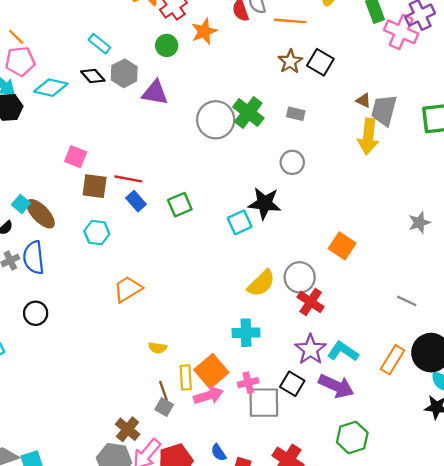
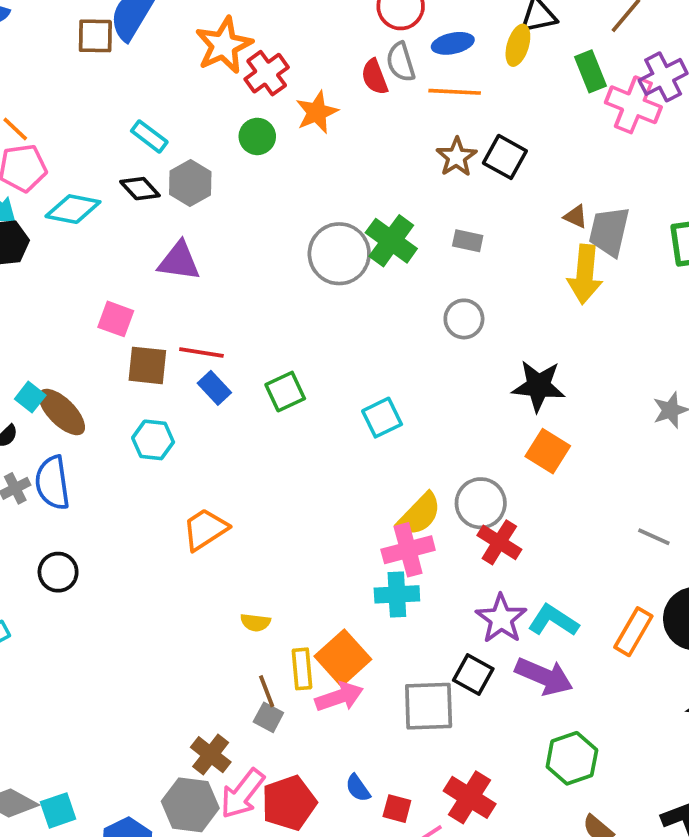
purple triangle: (155, 93) -> (179, 261), moved
black star: (265, 203) -> (538, 386), moved
pink cross: (248, 383) -> (408, 550), moved, size x1.5

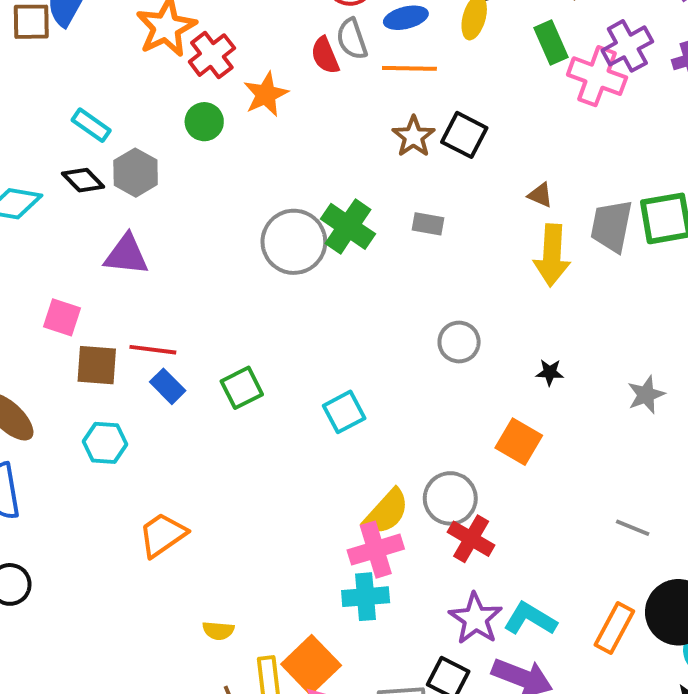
gray trapezoid: (609, 231) -> (611, 226), moved
gray circle: (464, 319) -> (459, 342), moved
black star: (538, 386) -> (550, 372), moved, size x0.5

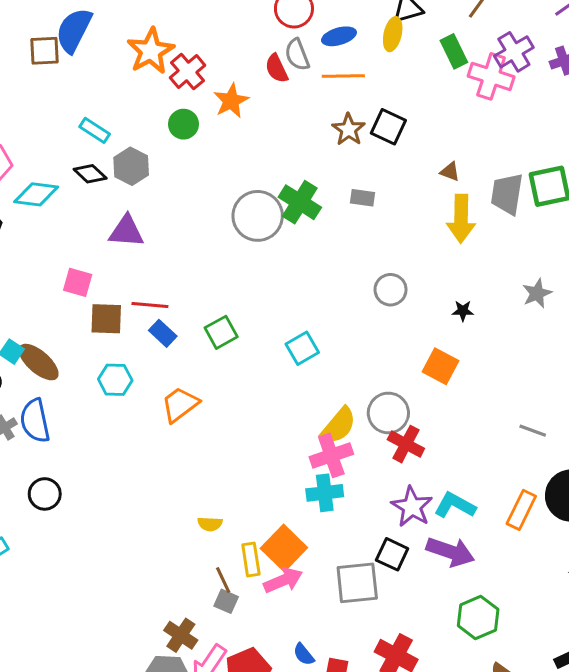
gray star: (646, 395) -> (537, 293), moved
orange trapezoid: (163, 535) -> (180, 404), moved

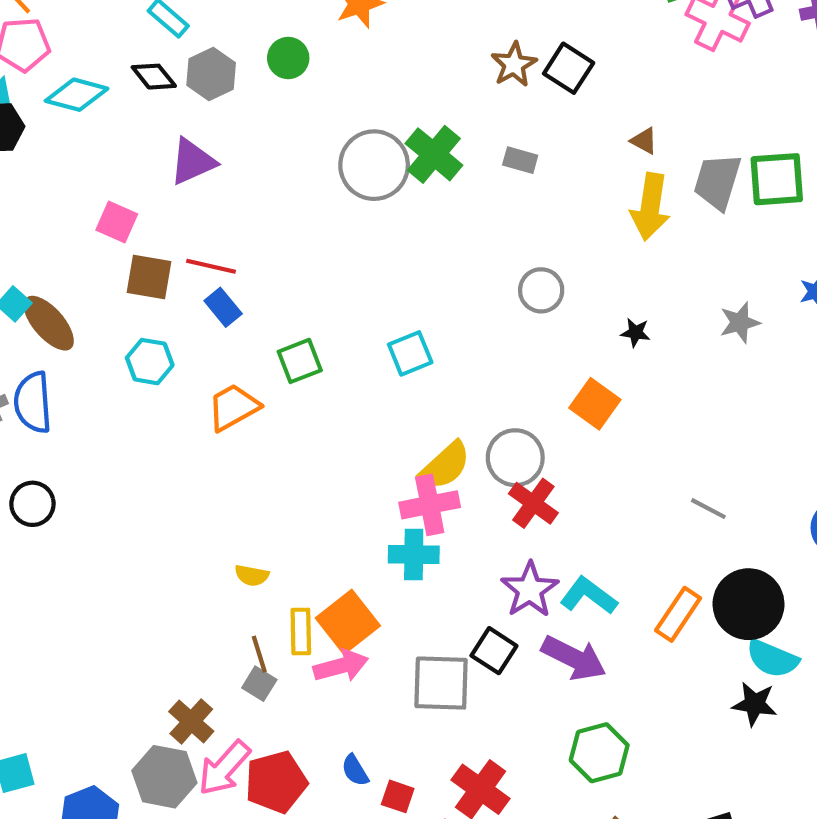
green circle: (184, 124) -> (288, 58), moved
purple triangle: (126, 231) -> (193, 162), turned -36
green square: (221, 332) -> (300, 361), moved

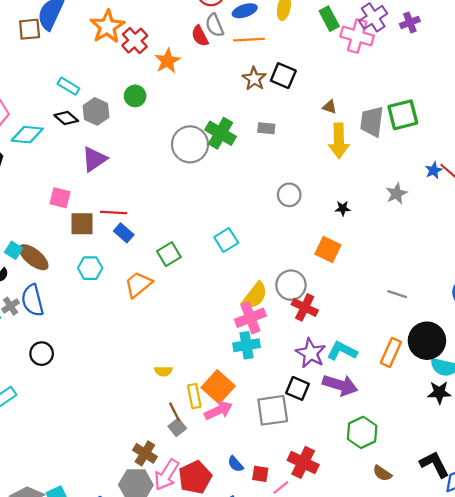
gray square: (259, 684) -> (177, 427), turned 30

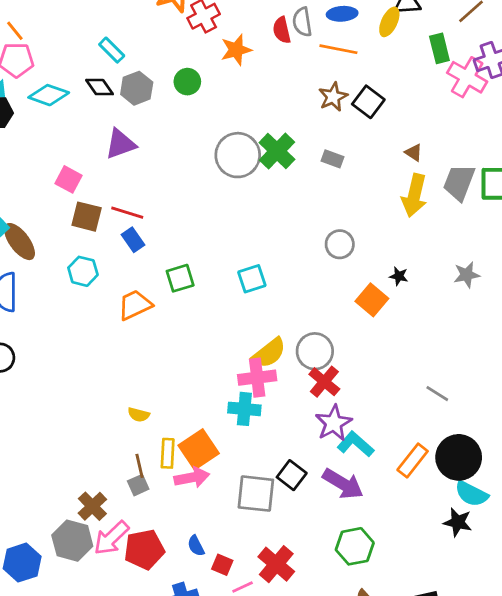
orange square: (328, 249) -> (372, 300), moved
purple star: (311, 353) -> (334, 423), moved

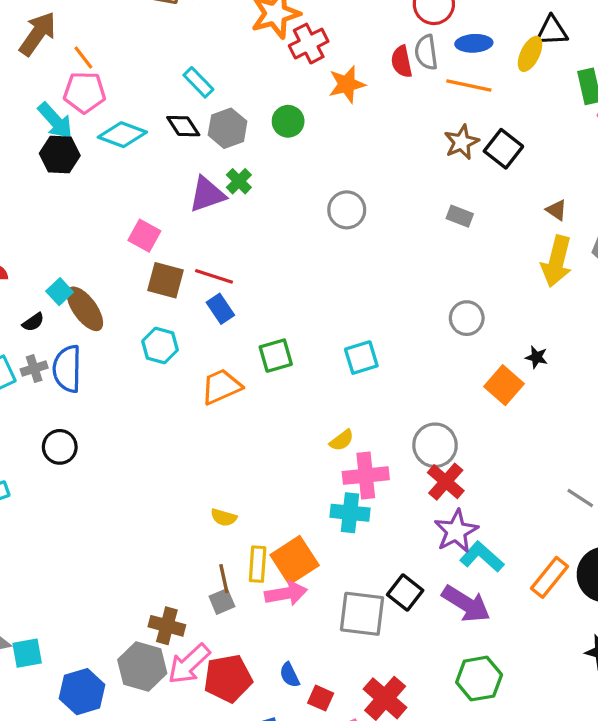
green cross: (277, 151) -> (239, 181), moved, size x0.6
gray circle: (238, 155) -> (347, 210), size x0.7
yellow semicircle: (269, 353) -> (342, 440), moved, size x0.6
brown cross: (92, 506) -> (167, 626), turned -32

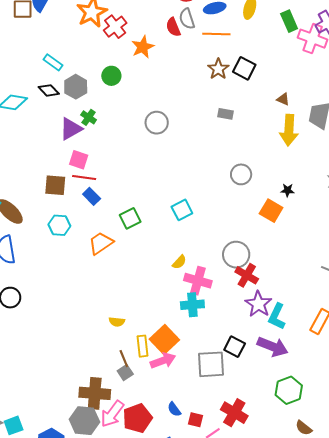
pink square: (144, 236) -> (79, 160), moved
pink cross: (366, 476) -> (198, 281), turned 32
cyan L-shape: (482, 557) -> (277, 317), turned -96
brown cross: (167, 626) -> (95, 393), size x1.4

